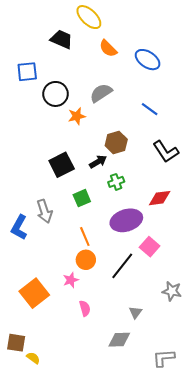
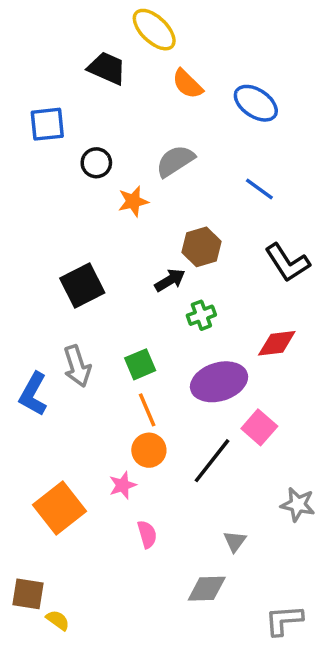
black circle: (56, 94) -> (96, 163), size x0.7
black square: (62, 165) -> (82, 285), moved
green square: (82, 198) -> (140, 364), moved

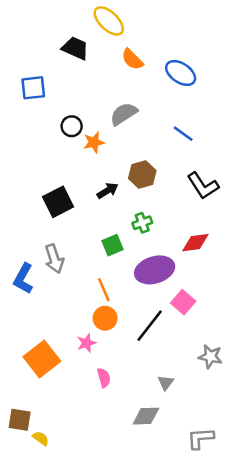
black circle: (96, 163) -> (72, 126), moved
black arrow: (170, 280) -> (108, 191), moved
green square: (140, 364) -> (112, 245), moved

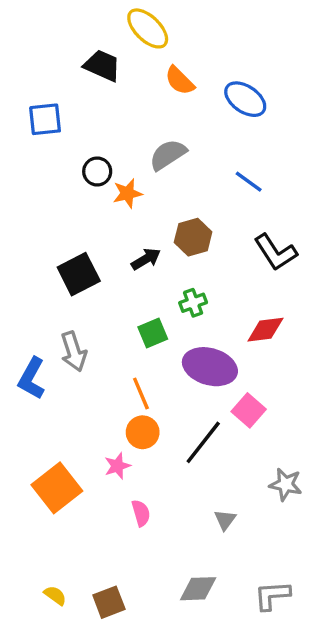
purple ellipse: (155, 270) -> (210, 367), turned 33
gray diamond: (146, 416) -> (198, 589), moved
brown square: (20, 420) -> (109, 602), moved, turned -30

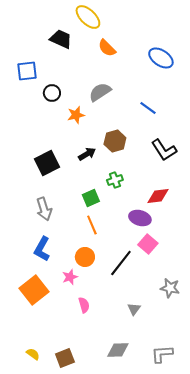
blue ellipse: (245, 99) -> (161, 58), moved
black circle: (97, 171) -> (52, 93), moved
purple ellipse: (210, 367) -> (140, 218), moved, size x0.7
blue L-shape: (32, 378) -> (42, 249), moved
orange line: (141, 394) -> (92, 225), moved

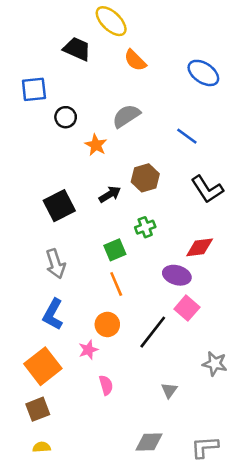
orange star: (76, 115) -> (96, 145), turned -30
yellow semicircle: (33, 354) -> (42, 447), turned -40
brown square: (65, 358) -> (38, 409), moved

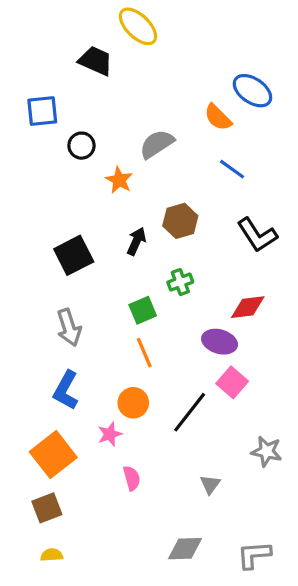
orange semicircle: (135, 60) -> (218, 117), moved
black arrow: (110, 194) -> (136, 241), turned -35

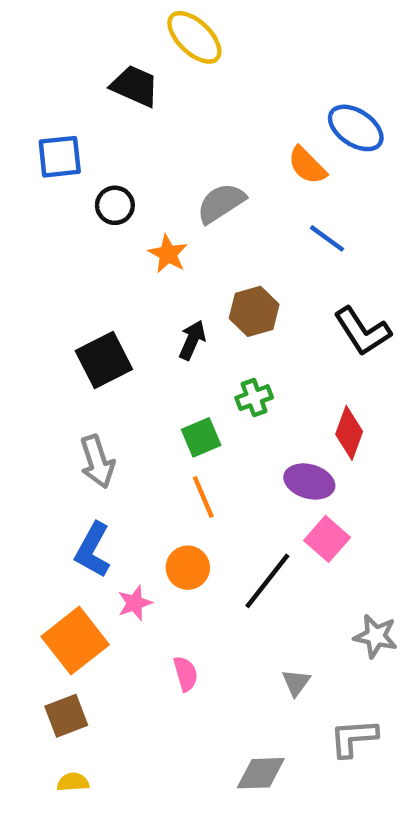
red diamond: (248, 307) -> (349, 433), turned -63
pink star: (110, 434) -> (135, 603), moved
gray L-shape: (254, 555) -> (354, 738), moved

